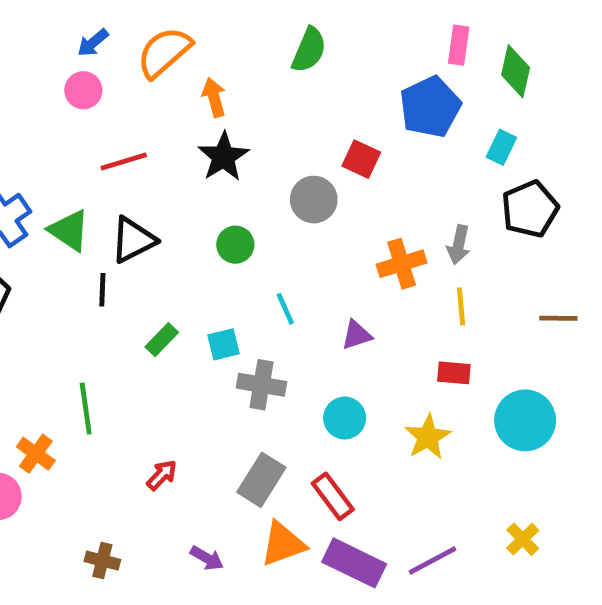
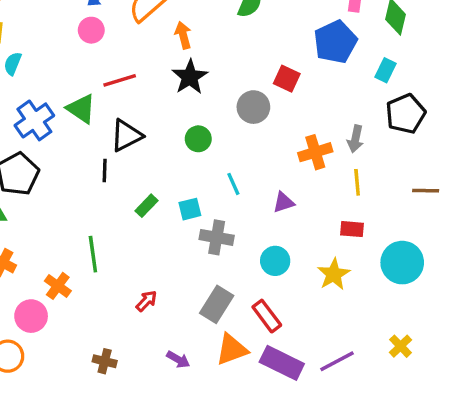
green triangle: (69, 230) -> (81, 109), moved

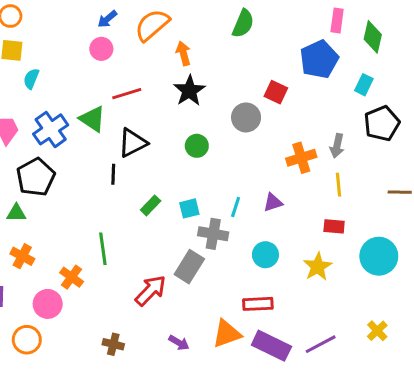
cyan line: (233, 184) -> (236, 207), moved, turned 42
red arrow: (146, 301) -> (151, 291), size x1.6
gray rectangle: (217, 304) -> (189, 267), moved
red rectangle: (267, 316) -> (258, 304), turned -56

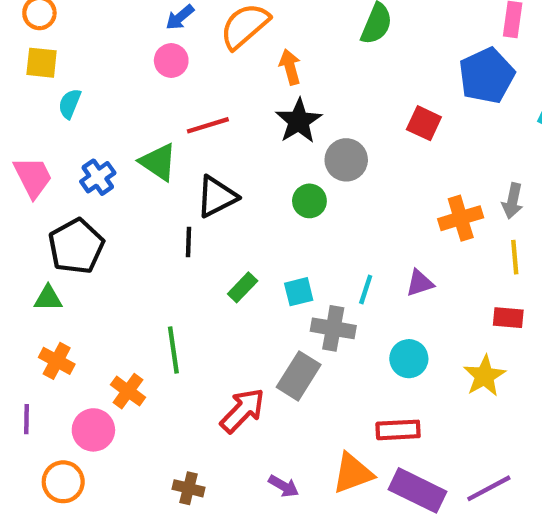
gray circle: (246, 117) -> (346, 160), moved
blue cross: (51, 129) -> (98, 177), size x0.7

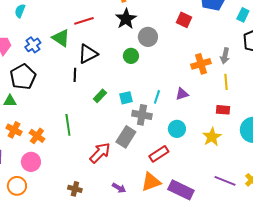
orange cross: (128, 391) -> (37, 136), moved
red rectangle: (398, 430) -> (159, 154), moved, turned -30
purple line: (489, 488) -> (225, 181), moved, turned 50

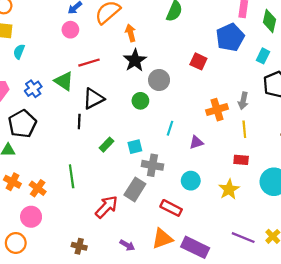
cyan line: (157, 97) -> (170, 128), moved
red rectangle: (159, 154) -> (171, 208), turned 60

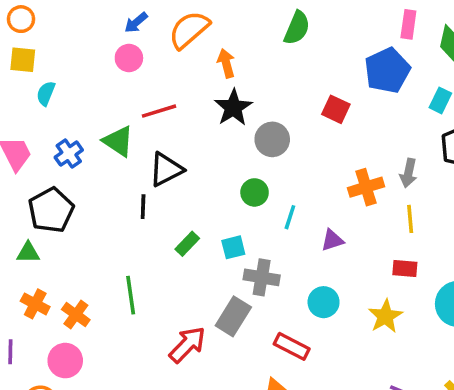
green circle: (140, 101) -> (255, 192), moved

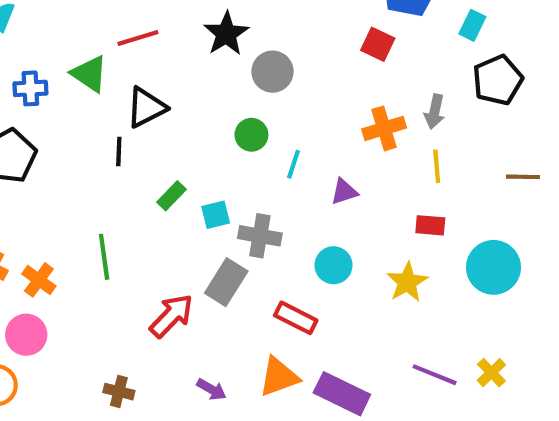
red square: (336, 109) -> (378, 44), moved
blue cross: (69, 154) -> (30, 88), turned 32
cyan square: (233, 247) -> (216, 215), moved

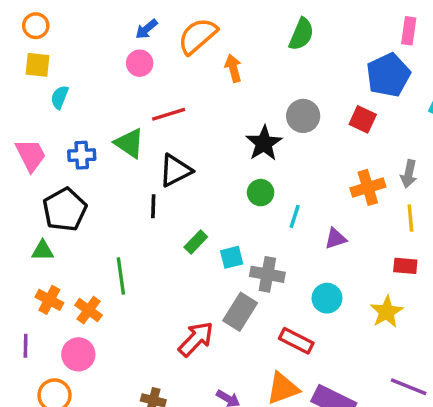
black star: (226, 34) -> (264, 143), moved
gray circle: (272, 72) -> (303, 116), moved
green line: (104, 257) -> (121, 276), moved

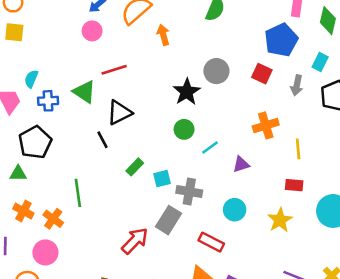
cyan semicircle: (60, 97) -> (31, 79), moved
gray arrow: (409, 174) -> (297, 85), moved
black line: (153, 206) -> (102, 140), turned -30
cyan line: (295, 216) -> (210, 148), turned 36

